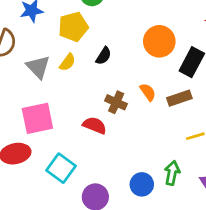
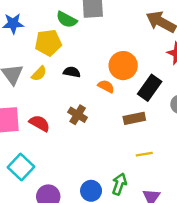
black semicircle: (104, 56) -> (72, 72), turned -119
orange semicircle: (148, 92) -> (106, 86), moved, turned -35
red semicircle: (95, 125) -> (40, 123), moved

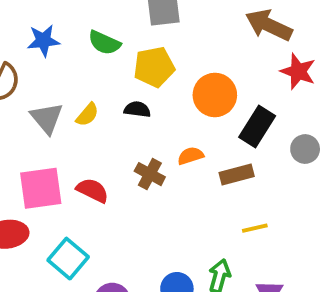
green semicircle: (67, 20) -> (104, 43), moved
yellow pentagon: (48, 43) -> (154, 67), moved
orange semicircle: (106, 86) -> (191, 156), moved, turned -42

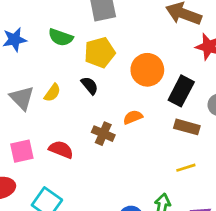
black semicircle: (137, 109) -> (90, 86), turned 48
brown rectangle: (237, 174) -> (187, 127), moved, turned 35
pink square: (41, 188) -> (22, 151), size x0.7

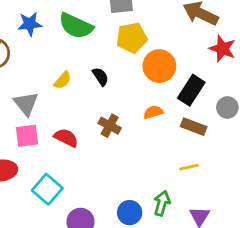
green semicircle: (61, 37) -> (76, 26), size x1.4
yellow pentagon: (100, 52) -> (132, 38), moved
gray triangle: (22, 98) -> (26, 104), moved
orange semicircle: (133, 117) -> (153, 112), moved

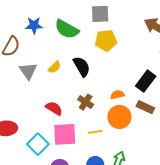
orange circle: (159, 66) -> (119, 117), moved
black semicircle: (100, 77) -> (82, 67), size x1.5
gray triangle: (26, 104) -> (28, 71), moved
pink square: (27, 136) -> (65, 134), moved, size x1.4
yellow line: (189, 167) -> (95, 132), moved

